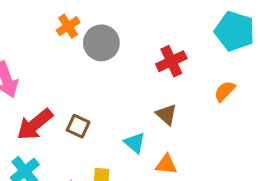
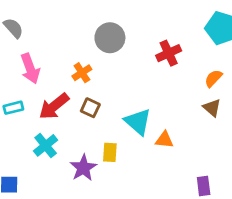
orange cross: (68, 26) -> (82, 73), moved
brown triangle: (166, 114) -> (212, 108), moved
cyan triangle: (135, 143) -> (138, 122), size x1.5

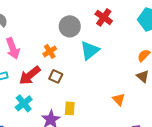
red cross: (169, 53) -> (104, 17), moved, turned -30
cyan triangle: (138, 122) -> (90, 50), moved, turned 40
orange triangle: (164, 140) -> (119, 99), moved, turned 40

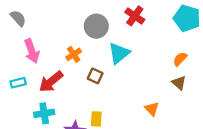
brown square: (56, 76) -> (95, 76), moved
cyan cross: (24, 103) -> (44, 113), turned 30

